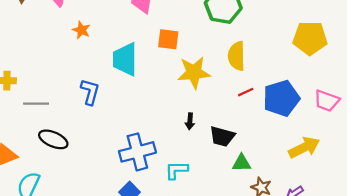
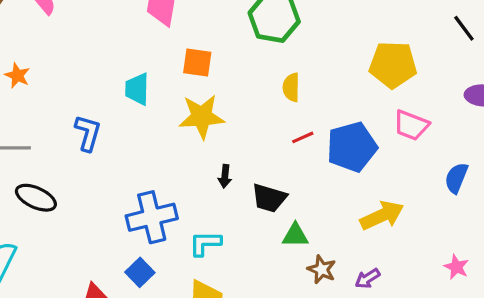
orange star: (81, 30) -> (17, 75), moved
yellow semicircle: (237, 56) -> (291, 87), size x0.7
cyan trapezoid: (125, 59) -> (137, 89), size x0.7
yellow star: (194, 72) -> (202, 117), moved
pink trapezoid: (327, 101) -> (411, 125), moved

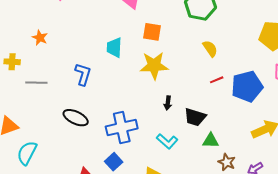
yellow semicircle: (291, 87) -> (210, 49), turned 144
black ellipse: (36, 198) -> (76, 118), moved
cyan L-shape: (205, 243) -> (167, 141), moved, turned -140

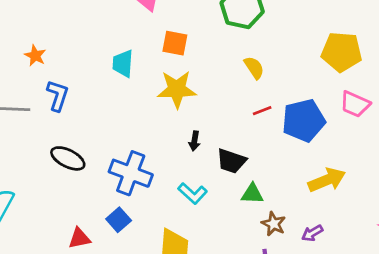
orange star: (40, 38) -> (35, 56), moved
blue L-shape: (83, 74) -> (58, 96), moved
blue cross: (122, 127) -> (131, 173), turned 32

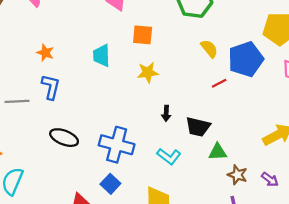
orange star: (35, 56) -> (45, 53), moved
yellow star: (177, 89) -> (148, 72), size x0.7
blue pentagon: (304, 120) -> (246, 59), moved
purple arrow: (312, 233) -> (270, 179), turned -108

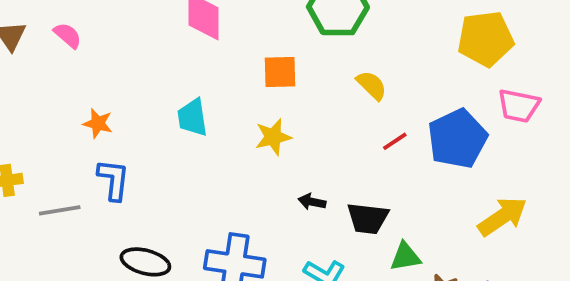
orange square: (143, 35) -> (280, 72), moved
blue pentagon: (246, 59) -> (457, 139), moved
black arrow: (166, 113) -> (312, 202), turned 105

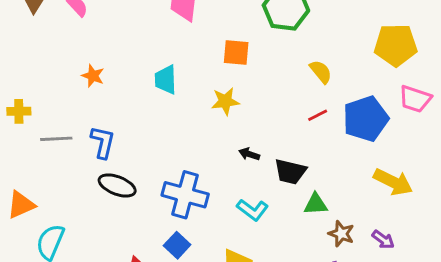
yellow semicircle: (372, 85) -> (321, 72), moved
blue L-shape: (113, 180) -> (103, 142), moved
yellow arrow: (502, 217) -> (393, 182), turned 54

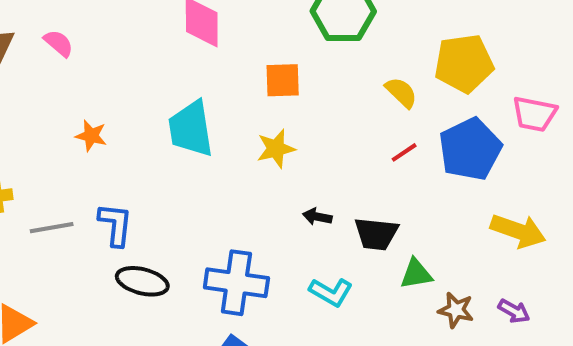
yellow pentagon: (396, 45) -> (464, 63), moved
cyan trapezoid: (166, 80) -> (191, 129), size x1.4

